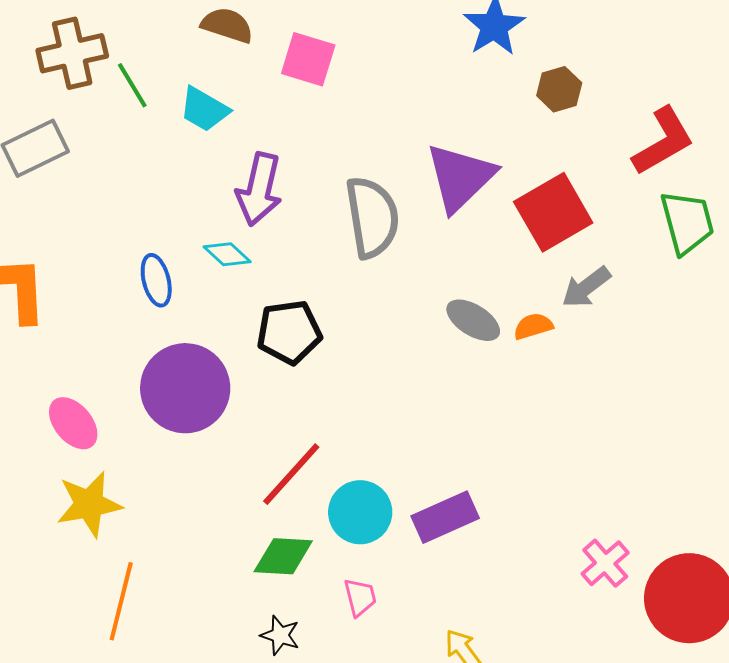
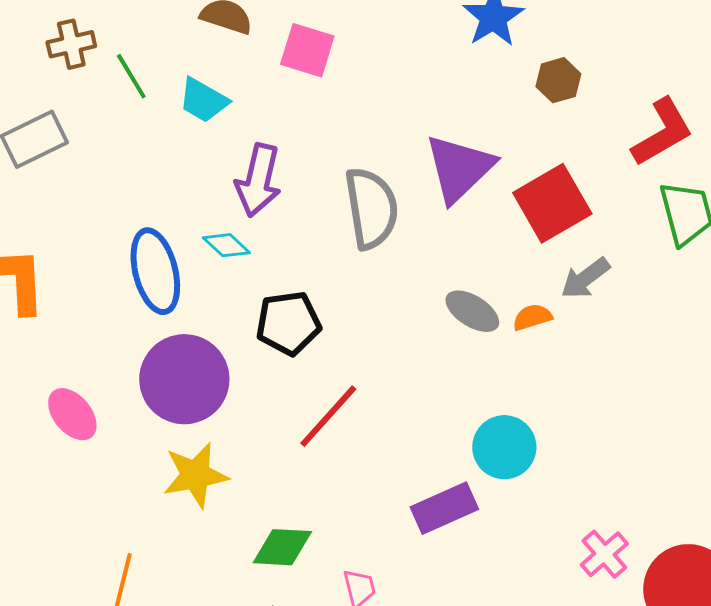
brown cross: (72, 53) -> (71, 44), size x0.7
blue ellipse: (156, 280) -> (155, 271), size x1.6
red line: (291, 474) -> (328, 416), moved
yellow star: (89, 504) -> (195, 475), moved
cyan circle: (360, 512) -> (504, 447), moved

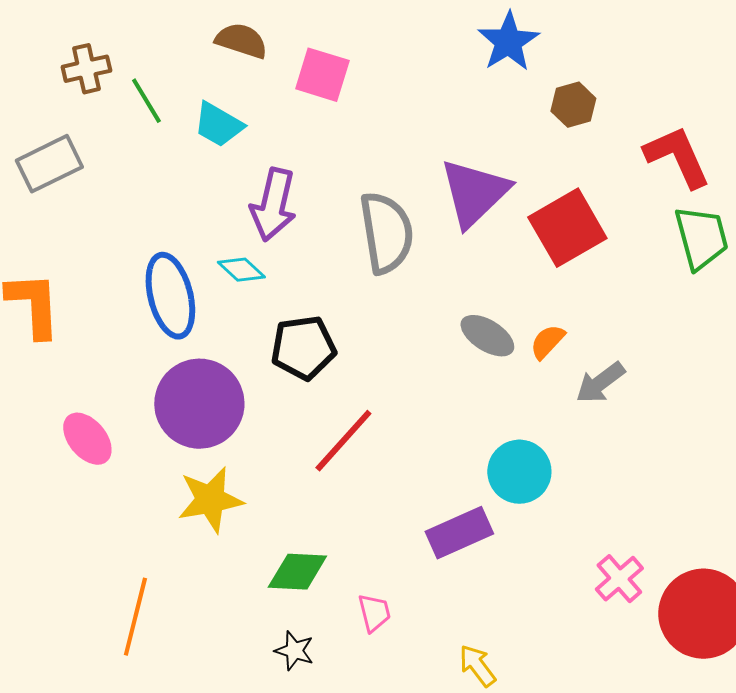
red L-shape: (662, 132) -> (677, 157), turned -84
gray arrow: (585, 278) -> (600, 383), moved
orange semicircle: (532, 317) -> (547, 342), turned -30

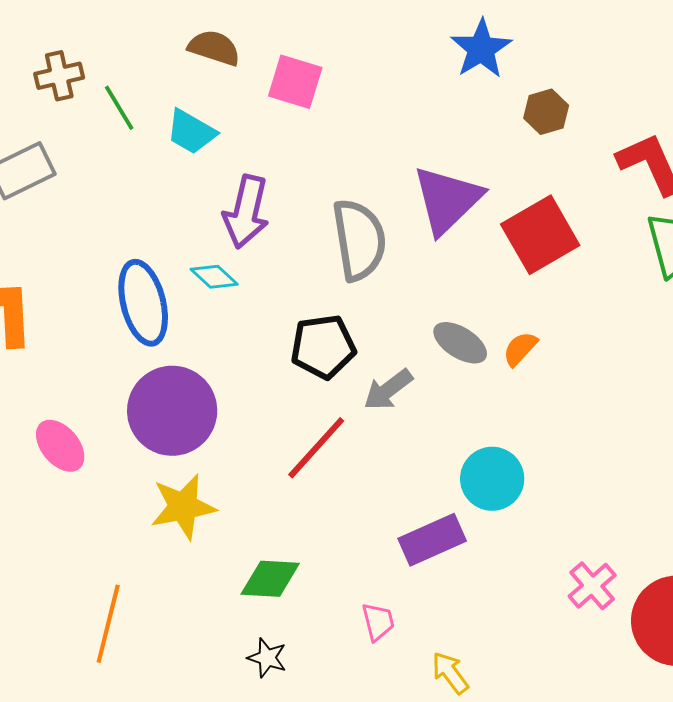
black pentagon: (303, 348) -> (323, 347), moved
gray arrow: (600, 383) -> (388, 390), moved
pink trapezoid: (374, 613) -> (378, 622), moved

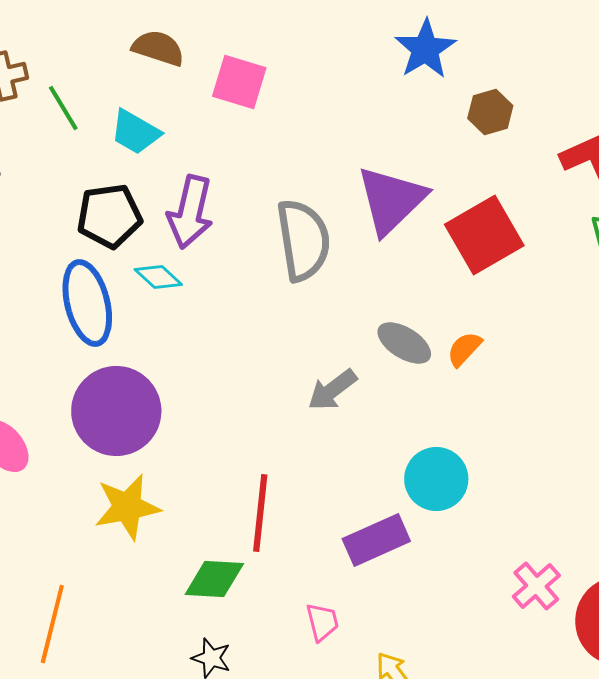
black pentagon: (323, 347) -> (109, 216), moved
red line: (316, 448) -> (260, 513), moved, turned -36

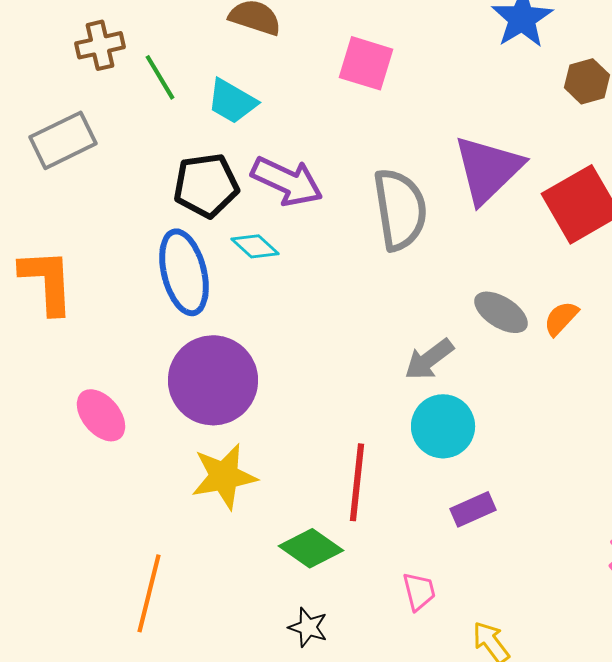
pink square: (239, 82) -> (366, 63), moved
purple arrow: (190, 212) -> (287, 181), turned -78
cyan circle: (436, 479) -> (443, 426), moved
purple rectangle: (376, 540) -> (473, 509), size x0.7
green diamond: (214, 579) -> (311, 548), turned 32

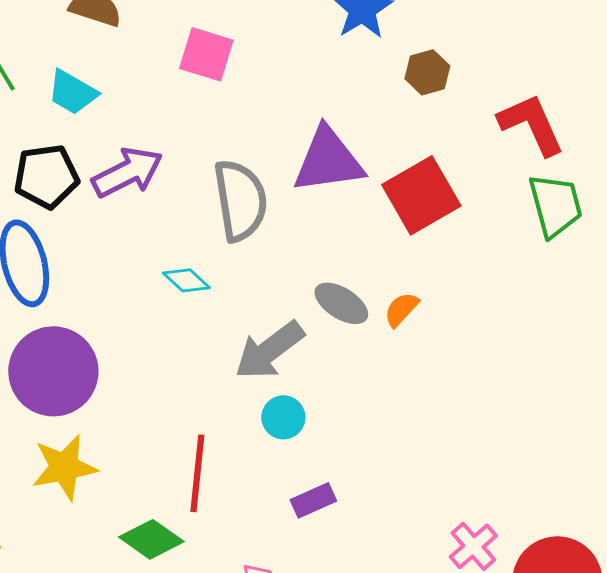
purple triangle: (488, 169) -> (328, 160), turned 36
purple arrow: (287, 181) -> (127, 172), turned -52
cyan diamond: (255, 246) -> (186, 280), moved
gray arrow: (429, 359) -> (269, 350), size x1.4
cyan circle: (443, 426) -> (283, 417), size x0.7

